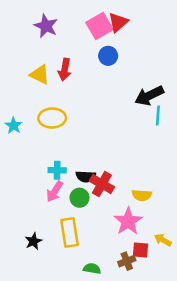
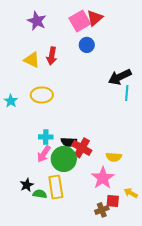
green circle: (80, 198) -> (64, 159), size x1.6
black star: (33, 241) -> (27, 185), moved
green semicircle: (92, 269) -> (40, 194), moved

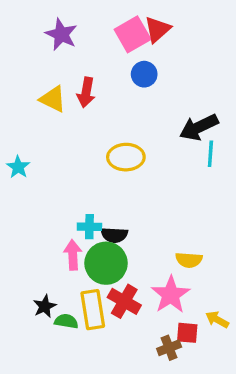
yellow ellipse: (42, 95) -> (126, 157), moved
cyan cross: (46, 137) -> (89, 227), moved
red cross: (82, 148) -> (124, 301), moved
pink arrow: (44, 154) -> (73, 255), turned 144

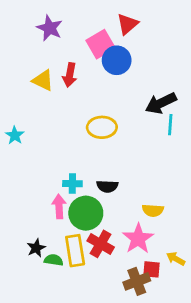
pink square: (133, 34) -> (101, 44), moved
blue circle: (144, 74) -> (117, 60), size x1.4
black semicircle: (114, 235) -> (107, 186), moved
brown cross: (169, 348) -> (137, 281), size x1.4

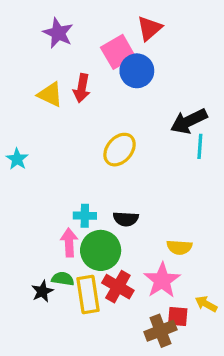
yellow ellipse: (102, 127) -> (120, 150), turned -48
green semicircle: (54, 260) -> (63, 279), moved

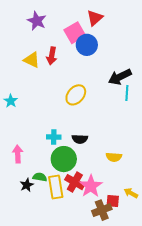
pink arrow: (69, 243) -> (18, 154), moved
pink star: (162, 280) -> (91, 186), moved

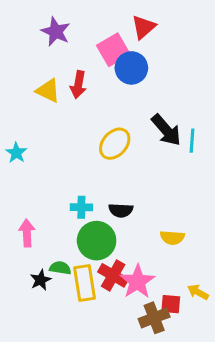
black arrow: (120, 77) -> (166, 130), moved, turned -105

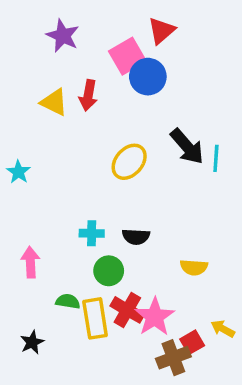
green circle: (97, 241) -> (109, 271), size x0.7
black star: (41, 280) -> (32, 342), moved
red square: (171, 304) -> (192, 342), turned -35

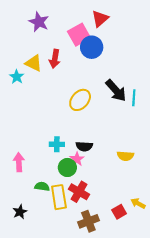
cyan star: (18, 172) -> (17, 77), moved
yellow semicircle: (194, 267) -> (125, 156), moved
pink star: (155, 317) -> (77, 159), moved, size x0.6
brown cross: (173, 358) -> (88, 221), moved

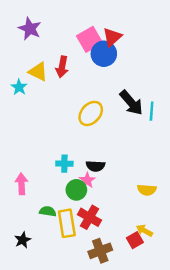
red triangle: (100, 19) -> (112, 37), moved
purple star: (39, 22) -> (30, 29), moved
yellow semicircle: (125, 156) -> (147, 190), moved
yellow arrow: (138, 203) -> (144, 230), moved

